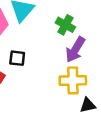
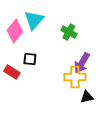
purple arrow: (75, 50) -> (82, 63), moved

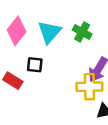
cyan triangle: (34, 20) -> (49, 32), moved

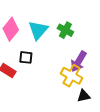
yellow cross: (89, 87) -> (71, 76), turned 30

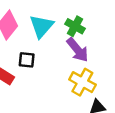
purple arrow: (79, 62) -> (77, 50), moved, turned -70

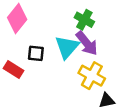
cyan triangle: (41, 26) -> (67, 47), moved

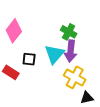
purple arrow: (87, 43) -> (71, 51), turned 45

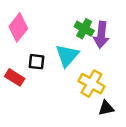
purple arrow: (71, 51) -> (101, 35), moved

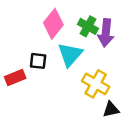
pink diamond: (18, 27) -> (53, 24), moved
red rectangle: (15, 77) -> (15, 78), turned -54

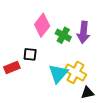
green cross: (88, 26) -> (63, 35), moved
cyan triangle: (70, 55) -> (58, 74), moved

